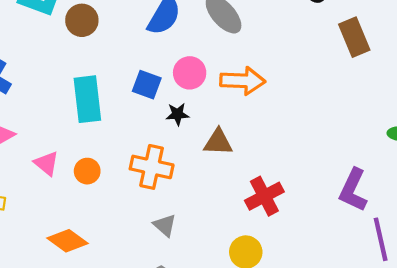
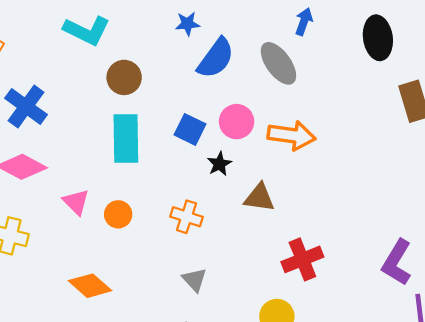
brown circle: (82, 20) -> (124, 77), moved
black star: (178, 114) -> (219, 164), turned -30
orange cross: (152, 167) -> (187, 217), size x0.7

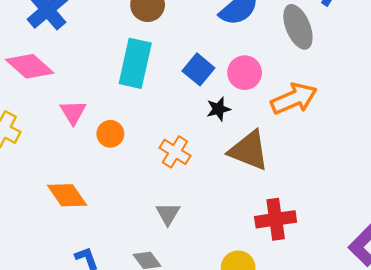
orange arrow: (292, 135) -> (294, 99), turned -45
brown triangle: (259, 198) -> (249, 150), size x1.4

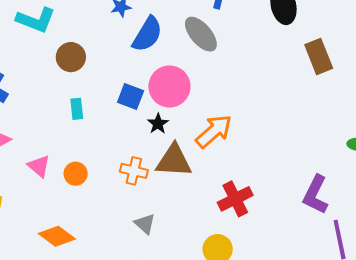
cyan rectangle: (135, 63) -> (77, 109), size x0.5
pink circle: (245, 73) -> (169, 87), size x1.4
orange arrow: (294, 99) -> (214, 131), moved
brown triangle: (249, 150) -> (174, 161), moved

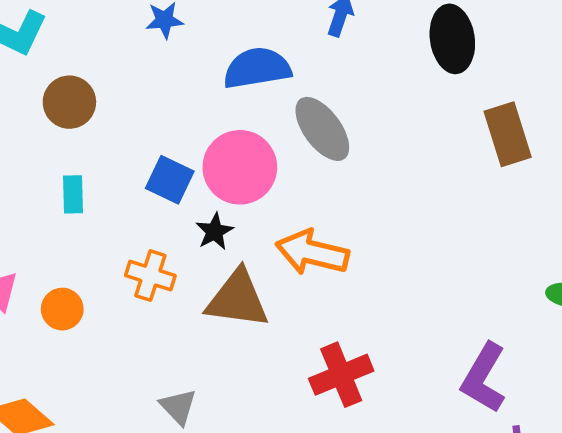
blue semicircle: (147, 34) -> (257, 68), moved, turned -135
gray ellipse: (201, 34) -> (322, 129), moved
orange arrow: (214, 131) -> (312, 252), turned -129
orange cross: (134, 171) -> (150, 276), moved

